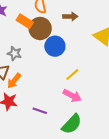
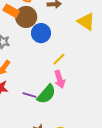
pink arrow: (72, 96) -> (60, 79), turned 48
green semicircle: (72, 124) -> (46, 94), moved

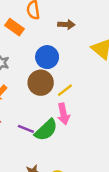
brown circle: (26, 17) -> (41, 83), moved

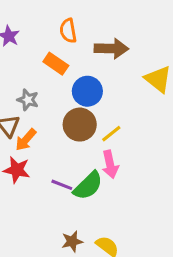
brown arrow: (66, 25) -> (111, 49), size x1.5
orange rectangle: (15, 27) -> (56, 64), moved

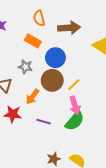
gray star: (28, 100) -> (25, 67), moved
orange arrow: (26, 140) -> (32, 97), moved
green semicircle: (88, 186) -> (75, 121), moved

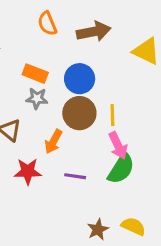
orange rectangle: (33, 41) -> (35, 74), moved
yellow line: (74, 85) -> (112, 115), turned -40

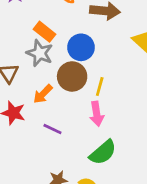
gray star: (37, 98) -> (40, 53), size x1.4
green semicircle: (121, 169) -> (103, 152), moved

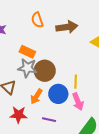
blue circle: (81, 47) -> (58, 94), moved
brown circle: (72, 76) -> (45, 71), moved

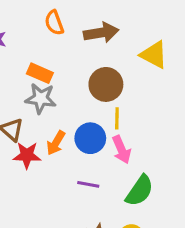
brown circle: (45, 71) -> (106, 84), moved
red star: (19, 115) -> (27, 155), moved
purple line: (49, 120) -> (88, 184), moved

